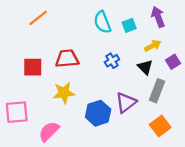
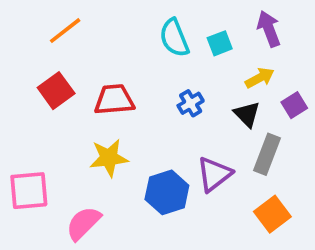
red square: (33, 67) -> (56, 91), moved, turned -36

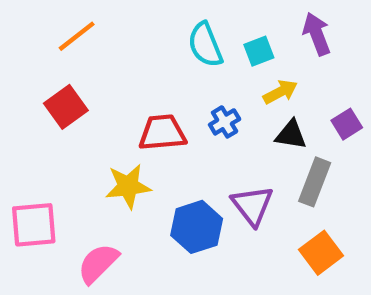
yellow arrow: (260, 78) -> (280, 92), moved
red trapezoid: (114, 100) -> (162, 133), moved
black triangle: (247, 114) -> (291, 135), turned -36
purple triangle: (214, 174) -> (252, 206), turned -30

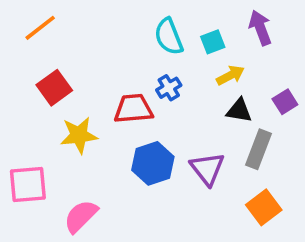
orange line: (77, 36) -> (40, 28), moved
blue cross: (225, 122) -> (169, 88), moved
yellow star: (128, 186) -> (79, 135), moved
blue hexagon: (197, 227) -> (153, 163), moved

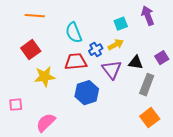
orange line: (40, 28) -> (35, 16), moved, turned 42
cyan semicircle: (169, 37) -> (74, 33), moved
yellow arrow: (230, 75) -> (116, 45), moved
purple triangle: (207, 169) -> (112, 70), moved
pink square: (28, 184) -> (16, 105), size x0.6

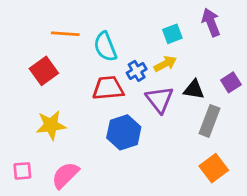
orange line: (35, 16) -> (65, 34), moved
yellow star: (45, 77) -> (51, 125), moved
pink square: (16, 105) -> (22, 171), moved

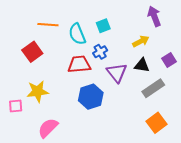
cyan square: (172, 34) -> (103, 26), moved
yellow arrow: (165, 64) -> (141, 41), moved
gray rectangle: (209, 121) -> (153, 88), turned 35
pink square: (22, 171) -> (16, 106), moved

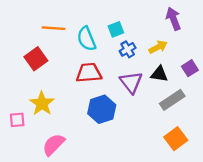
blue cross: (100, 52) -> (128, 49), moved
yellow star: (38, 91) -> (42, 103), turned -30

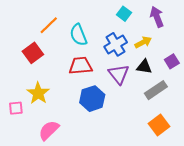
orange line: (54, 28) -> (49, 25), turned -48
cyan square: (116, 29) -> (124, 14), moved, turned -32
blue cross: (128, 49) -> (116, 44), size x1.5

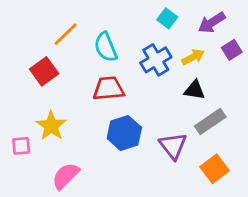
purple arrow: (157, 17) -> (212, 23), turned -102
purple square: (172, 61) -> (232, 50), moved
purple triangle: (119, 74) -> (173, 146), moved

